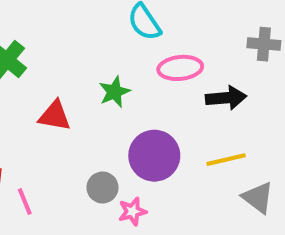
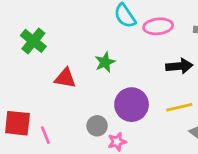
pink ellipse: (180, 68) -> (158, 26), moved

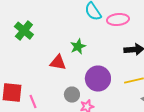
red triangle: (65, 78) -> (58, 63), moved

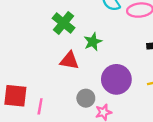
green cross: (24, 31) -> (64, 23), moved
pink line: (33, 102) -> (40, 106), turned 32

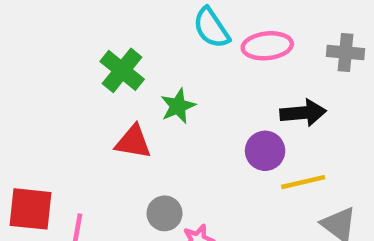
purple circle: (116, 79) -> (265, 151), moved, size x0.7

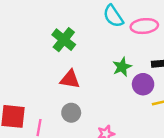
green star: (178, 106) -> (122, 67), moved
gray circle: (165, 213) -> (71, 113), moved

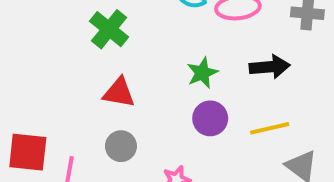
purple circle: (143, 84) -> (210, 118), moved

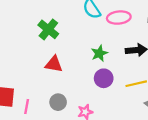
gray circle: (121, 146) -> (58, 102), moved

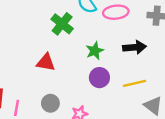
green cross: (48, 29) -> (62, 24), moved

